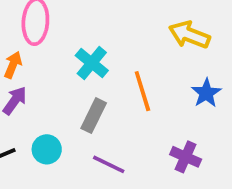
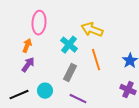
yellow arrow: (189, 35) -> (92, 30), moved
purple cross: (186, 157) -> (128, 90), moved

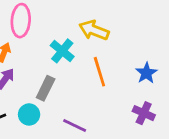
gray rectangle: (70, 73) -> (46, 88), moved

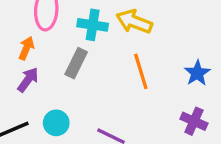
cyan cross: (62, 51) -> (93, 25), moved, turned -30
gray rectangle: (46, 88) -> (76, 63), moved

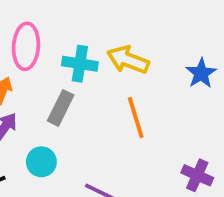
blue star: (197, 73) -> (201, 73), moved
cyan circle: (56, 123) -> (41, 162), moved

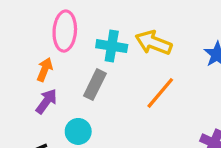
orange line: (136, 118) -> (160, 93), turned 57

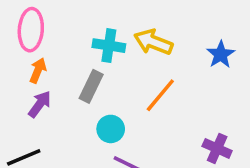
pink ellipse: (65, 31) -> (31, 30), moved
cyan circle: (78, 131) -> (111, 129), moved

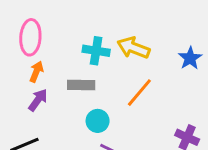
gray rectangle: (91, 86) -> (81, 85), turned 65

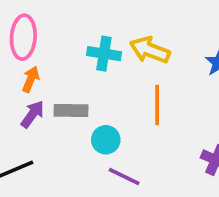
gray rectangle: (81, 85) -> (71, 110), moved
orange line: (139, 93) -> (157, 105), turned -40

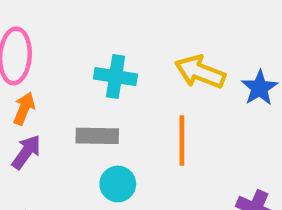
yellow arrow: (150, 50) -> (200, 72), moved
gray rectangle: (71, 110) -> (97, 136), moved

